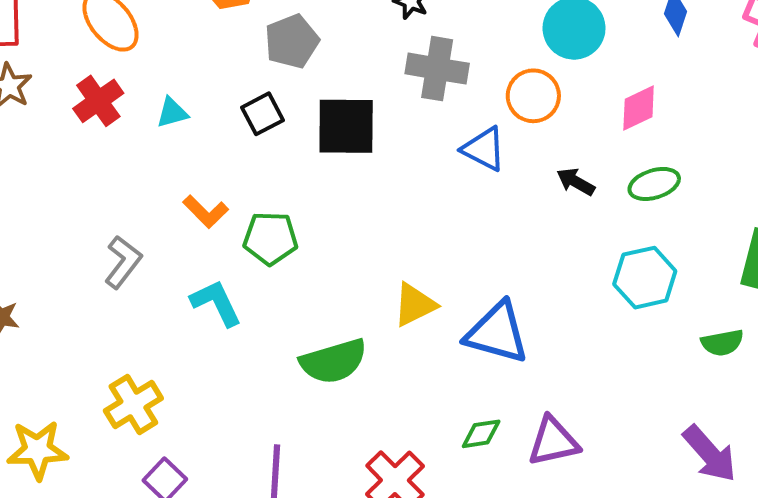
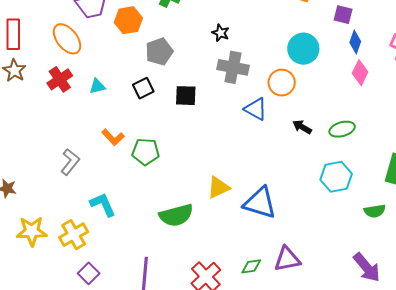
pink diamond: (639, 108) -> (360, 73), moved, turned -40
black square: (346, 126) -> (186, 96), size x0.7
cyan L-shape: (216, 303) -> (103, 205), moved
green diamond: (481, 434) -> (251, 266), moved
yellow star: (37, 450) -> (32, 231), moved

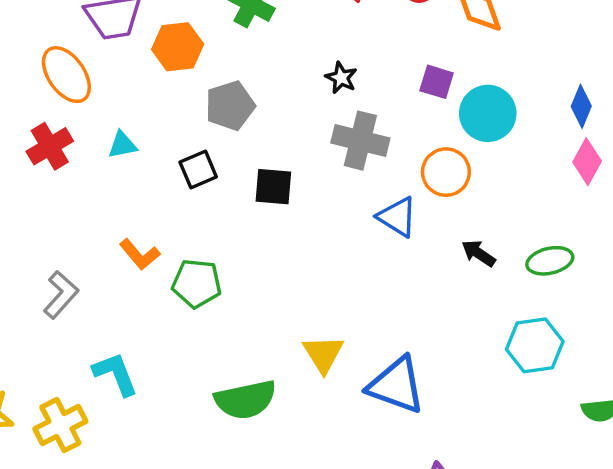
purple square: (343, 15) -> (437, 82), moved
cyan triangle: (97, 86) -> (122, 145), moved
yellow triangle: (218, 187) -> (323, 354), turned -40

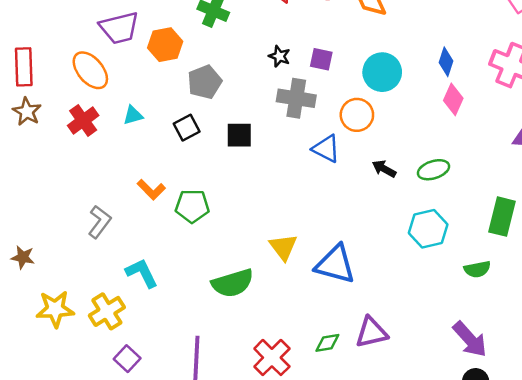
purple square: (437, 82) -> (321, 59), moved

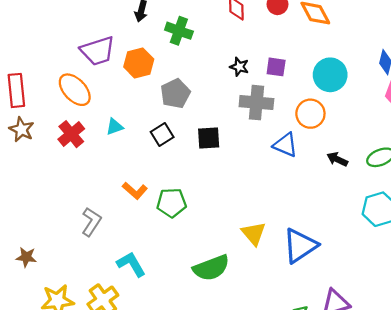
blue triangle: (335, 264) -> (300, 246), turned -45

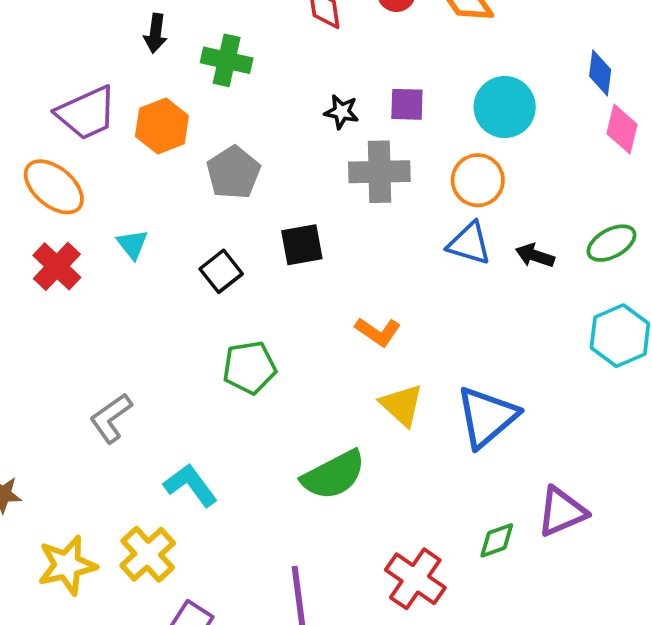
cyan triangle: (115, 127) -> (132, 244), turned -42
black square: (162, 135) -> (221, 271), moved
blue triangle: (285, 145) -> (469, 243), moved
orange L-shape: (135, 191) -> (378, 332), moved
gray L-shape: (91, 222) -> (111, 418), turned -152

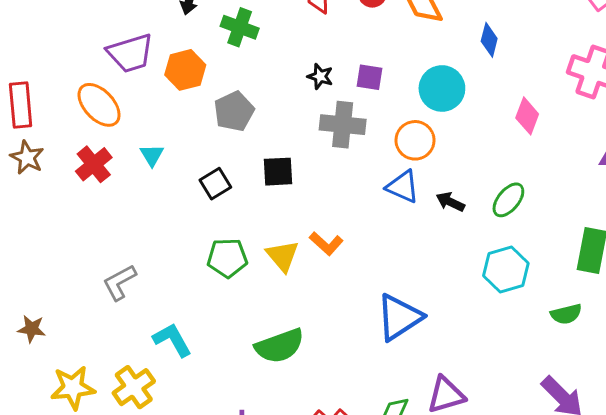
blue diamond: (600, 73) -> (489, 40), moved
green ellipse: (611, 243) -> (508, 200), turned -30
yellow triangle: (402, 405) -> (283, 256), moved

